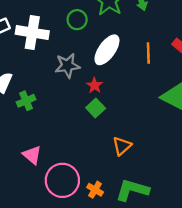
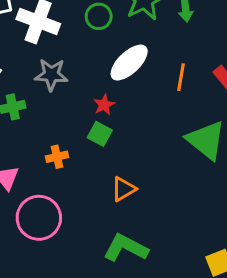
gray star: (67, 66) -> (51, 75), moved
green square: (96, 108) -> (100, 134), turned -30
orange cross: (95, 190) -> (57, 157), moved, turned 35

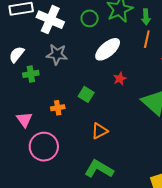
orange line: (181, 77) -> (147, 39), moved
red star: (104, 105) -> (120, 79), moved

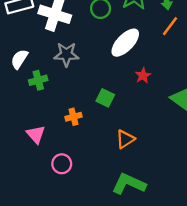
orange line: (147, 39) -> (170, 26), turned 30
pink circle: (44, 147) -> (62, 164), size x0.6

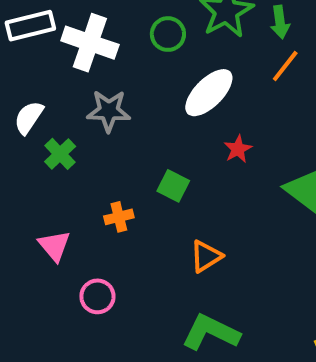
green cross: (38, 80) -> (60, 154), turned -30

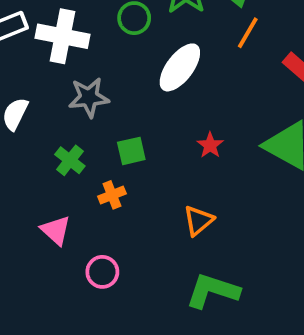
red star: (238, 149) -> (210, 145), moved
green cross: (60, 154) -> (70, 160), moved
green square: (173, 186) -> (131, 151), moved, turned -32

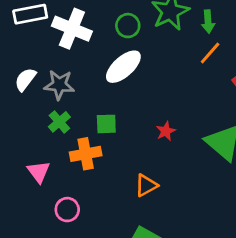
white ellipse: (180, 67) -> (123, 67), moved
gray star: (89, 97) -> (59, 85), moved
orange cross: (112, 195) -> (86, 154), size x1.5

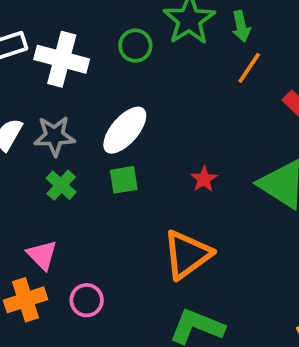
white ellipse: (123, 67) -> (125, 130), moved
orange cross: (86, 154) -> (26, 300), moved
orange triangle: (146, 185) -> (187, 255), size x1.6

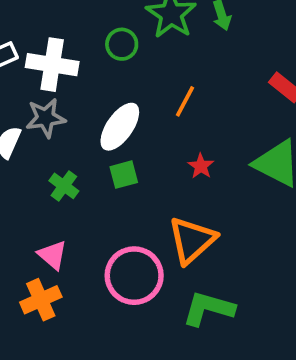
orange line: (249, 68) -> (185, 101), moved
gray star: (55, 136) -> (46, 118), moved
pink circle: (87, 300) -> (134, 276), moved, size x1.8

